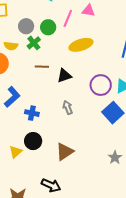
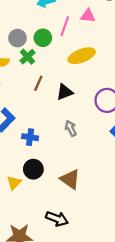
brown line: (42, 67) -> (38, 83), turned -64
brown triangle: (65, 152) -> (70, 179), turned -48

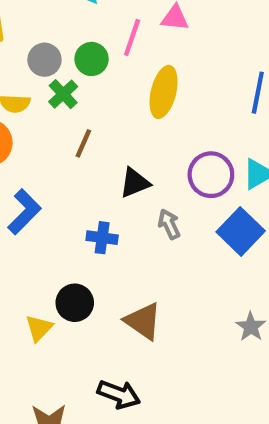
yellow ellipse: (82, 56) -> (164, 92), turned -55
black triangle: (65, 92) -> (135, 183), moved
gray arrow: (71, 128) -> (169, 224), moved
blue cross: (30, 137) -> (102, 238), moved

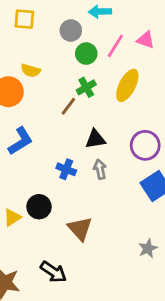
gray circle: (44, 60) -> (71, 31), moved
green cross: (63, 94) -> (86, 87), moved
gray arrow: (169, 224) -> (100, 169), moved

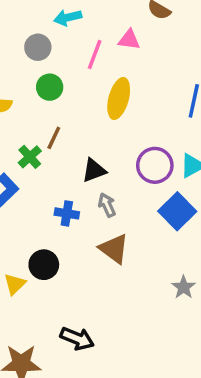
green circle: (86, 54) -> (50, 87), moved
green cross: (86, 87) -> (30, 157), moved
brown triangle: (80, 229) -> (114, 249), moved

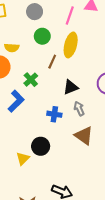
yellow ellipse: (119, 98) -> (71, 45), moved
brown line: (54, 138) -> (52, 62), moved

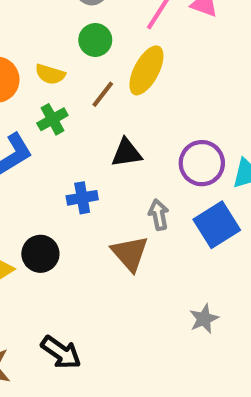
yellow semicircle: (12, 48) -> (50, 74), moved
gray arrow: (79, 109) -> (159, 215), moved
blue cross: (54, 114) -> (82, 198), turned -32

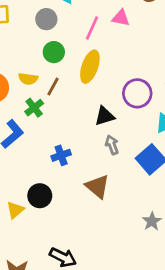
brown line: (103, 94) -> (53, 87), moved
black triangle: (127, 153) -> (105, 116), moved
purple circle: (202, 163) -> (137, 93), moved
gray arrow: (159, 215) -> (112, 145), moved

